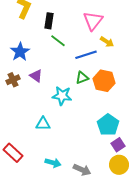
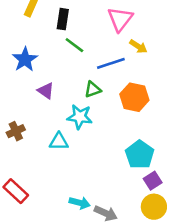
green triangle: (82, 78) -> (93, 89), moved
brown cross: (13, 80) -> (16, 131), moved
cyan triangle: (43, 124) -> (59, 142), moved
cyan arrow: (53, 163) -> (80, 203), moved

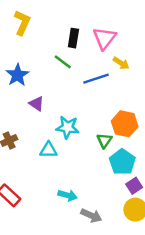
black rectangle: (63, 19) -> (73, 38), moved
green triangle: (93, 89) -> (104, 141), moved, turned -35
orange hexagon: (134, 97) -> (125, 124), moved
cyan arrow: (80, 203) -> (67, 195), moved

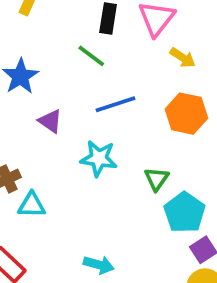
blue line: (96, 79) -> (116, 104), moved
orange hexagon: (125, 124) -> (186, 114), moved
cyan triangle: (48, 150) -> (32, 205), moved

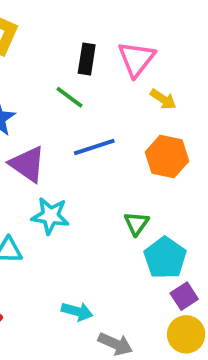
purple triangle: (50, 121) -> (27, 164), size x1.5
cyan star: (99, 158) -> (50, 216), moved

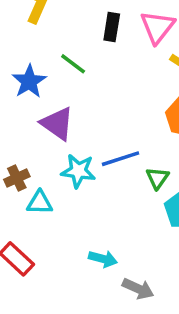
green line: (69, 97) -> (73, 64), moved
blue line: (94, 147) -> (120, 159), moved

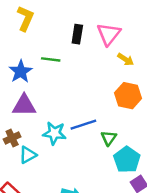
green line: (73, 64) -> (51, 59), turned -30
purple triangle: (57, 124) -> (24, 105), moved, turned -35
cyan triangle: (40, 203) -> (28, 155), turned -30

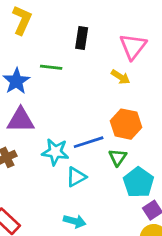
pink triangle: (109, 34) -> (133, 46), moved
yellow arrow: (126, 59) -> (120, 77), moved
orange hexagon: (128, 96) -> (126, 124), moved
cyan triangle: (28, 155) -> (76, 177), moved

